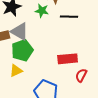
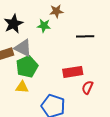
black line: (69, 17) -> (85, 36), moved
yellow triangle: (16, 71) -> (22, 87), turned 32

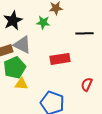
green pentagon: (27, 67) -> (15, 68), moved
red rectangle: (73, 72) -> (60, 59), moved

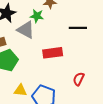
gray triangle: (22, 45) -> (26, 30), moved
yellow triangle: (21, 84) -> (20, 90), moved

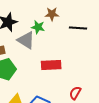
black line: (78, 28) -> (78, 28), moved

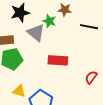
red semicircle: (75, 93) -> (91, 77), moved

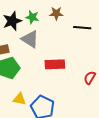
green star: (49, 21) -> (32, 17), moved

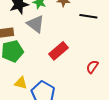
red rectangle: (55, 64) -> (58, 51), turned -42

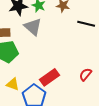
red rectangle: (58, 51) -> (49, 77), moved

